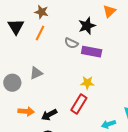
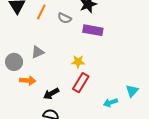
gray semicircle: (71, 43) -> (65, 18), moved
yellow star: (87, 83) -> (78, 62), moved
orange arrow: (26, 111) -> (28, 80), moved

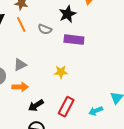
orange line: (41, 12) -> (21, 24), turned -49
orange arrow: (28, 80) -> (20, 87), moved
red rectangle: (81, 83) -> (66, 107), moved

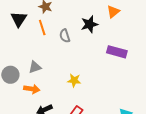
gray semicircle: (45, 29) -> (65, 36), turned 40
purple rectangle: (74, 40) -> (117, 52), moved

